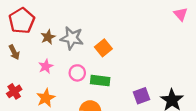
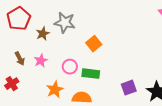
gray star: (72, 38) -> (65, 23), moved
brown arrow: (14, 52) -> (20, 59), moved
orange star: (46, 98) -> (55, 90), moved

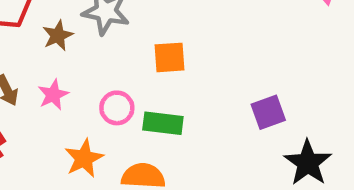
orange square: (94, 44) -> (170, 57), turned 35
purple square: (129, 88) -> (268, 112), moved

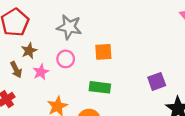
brown star: (58, 35) -> (29, 51), moved
pink circle: (117, 108) -> (66, 59), moved

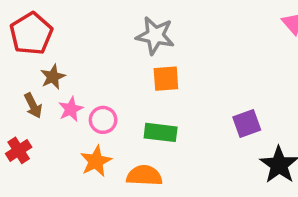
gray star: (69, 27) -> (155, 36), moved
pink circle: (66, 59) -> (103, 120), moved

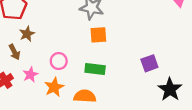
pink star: (71, 109) -> (30, 75), moved

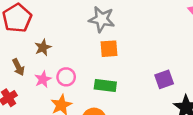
brown star: (27, 34) -> (43, 47), moved
pink star: (30, 75) -> (43, 79), moved

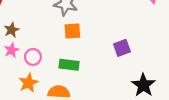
pink star: (43, 79) -> (12, 50), moved
purple square: (164, 79) -> (122, 48), moved

